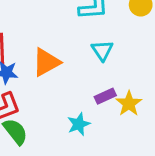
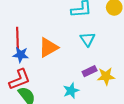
yellow star: (129, 104) -> (106, 76), turned 30

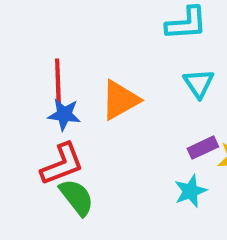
cyan star: (71, 91) -> (190, 191), moved

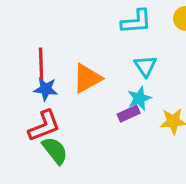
purple rectangle: (203, 148) -> (129, 114), moved
cyan star: (190, 191) -> (139, 98), moved

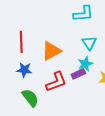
blue star: (46, 89) -> (24, 70), moved
red L-shape: (44, 126) -> (56, 82), moved

